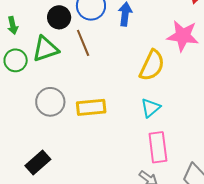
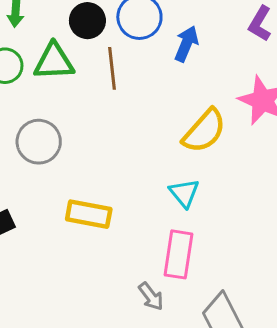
yellow rectangle: (91, 107) -> (89, 214), moved
cyan triangle: (151, 108) -> (184, 193), turned -45

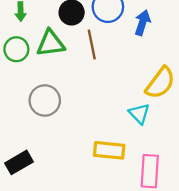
cyan triangle: (184, 193) -> (139, 114), moved
yellow rectangle: (89, 214) -> (109, 150), moved

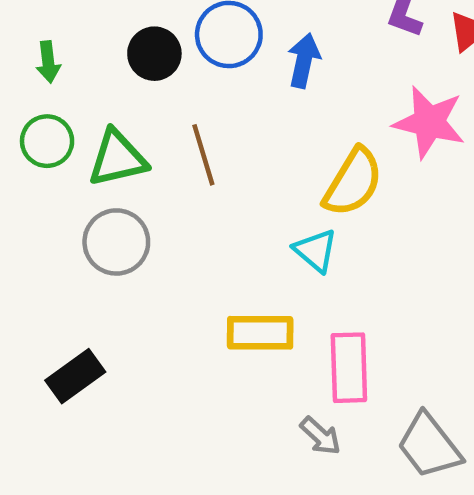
green triangle: (51, 43) -> (117, 158), moved
brown line: (92, 45) -> (203, 155), moved

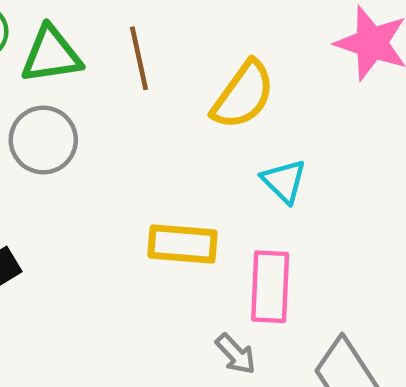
yellow semicircle: (353, 182) -> (243, 95), moved
cyan triangle: (316, 251) -> (284, 181), moved

